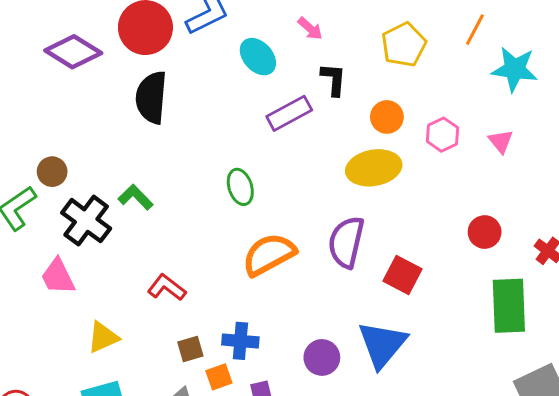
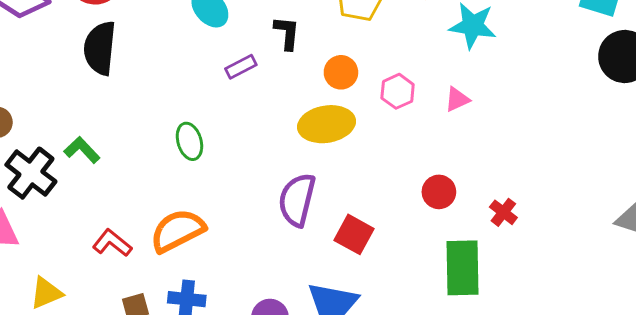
purple rectangle: (289, 113) -> (241, 67), size x0.7
pink triangle: (501, 141) -> (457, 99), turned 44
orange semicircle: (269, 254) -> (177, 231), moved

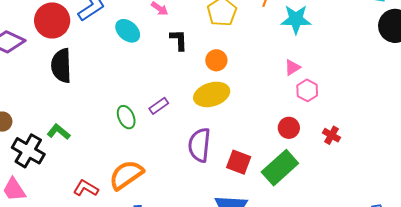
purple rectangle: (241, 67) -> (159, 106), moved
pink hexagon: (398, 91) -> (307, 90), moved
green rectangle: (463, 268) -> (280, 168), moved, turned 57

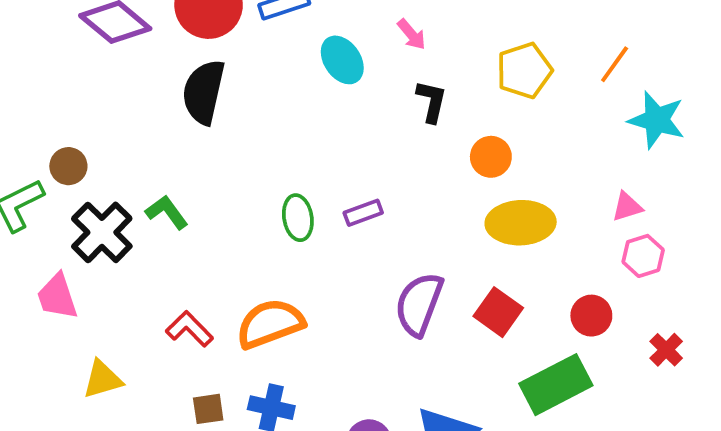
yellow ellipse: (212, 94) -> (521, 223), moved
red square: (239, 162) -> (498, 312), moved

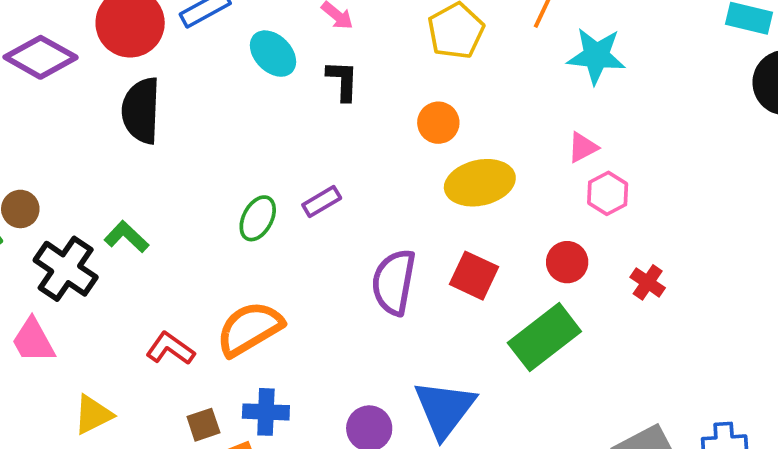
black L-shape: (432, 101) -> (343, 81), moved
green ellipse: (298, 218) -> (258, 218), turned 48

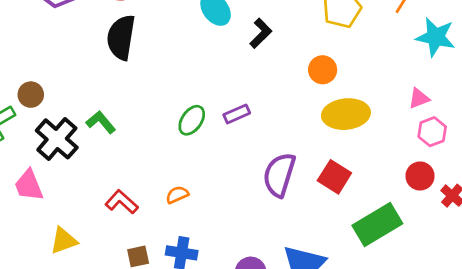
black L-shape: (343, 81) -> (261, 33), turned 36
red circle: (567, 262) -> (420, 176), moved
orange semicircle: (249, 329) -> (177, 195), size x0.5

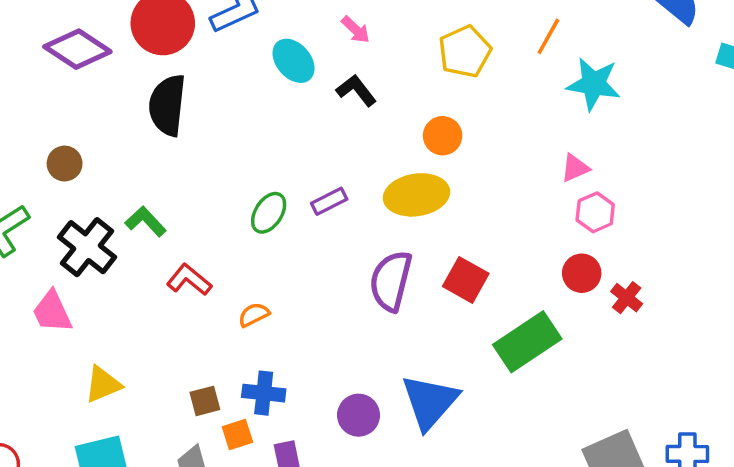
black L-shape: (261, 33) -> (356, 90), turned -80
brown circle: (31, 95) -> (65, 164), moved
yellow ellipse: (346, 114) -> (417, 195), moved
red L-shape: (122, 202) -> (189, 280), moved

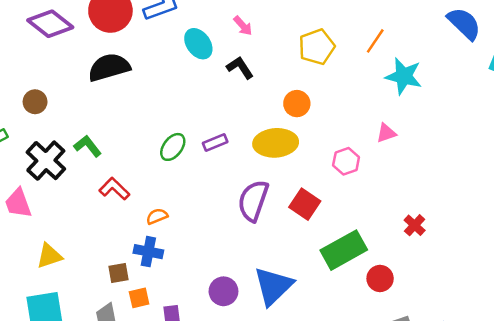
black semicircle: (167, 105) -> (109, 67), turned 63
pink hexagon: (595, 212) -> (346, 161), moved
red circle: (582, 273) -> (380, 278), moved
blue cross: (264, 393) -> (148, 252), moved

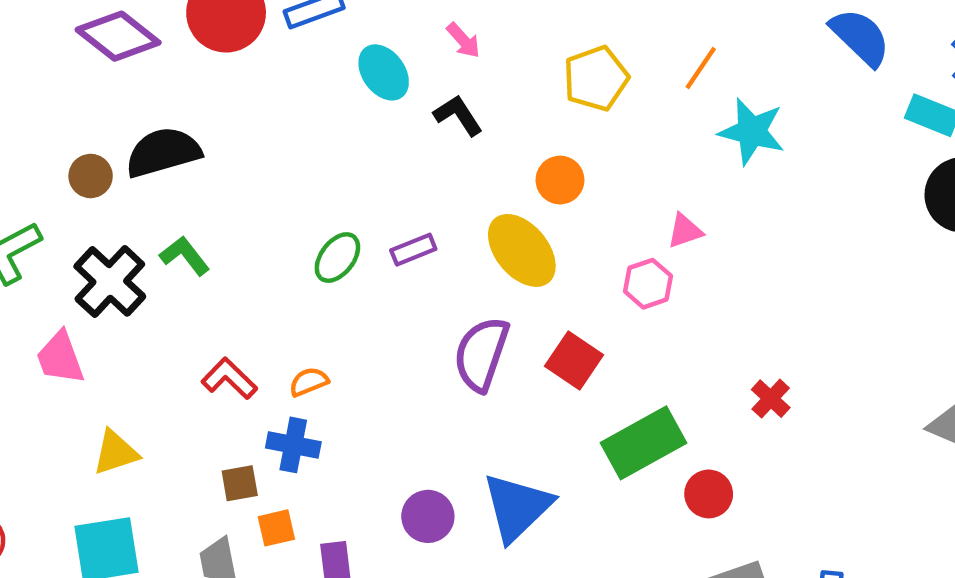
black semicircle: (109, 67) -> (163, 152), moved
pink triangle: (386, 133) -> (685, 231), moved
yellow ellipse: (276, 143) -> (522, 250), turned 54
red L-shape: (114, 189) -> (229, 378), moved

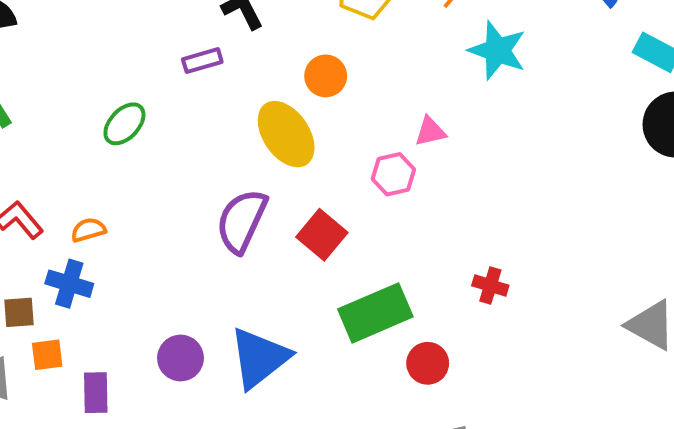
purple rectangle: (413, 250) -> (202, 61), moved
red cross: (771, 399) -> (490, 286), turned -32

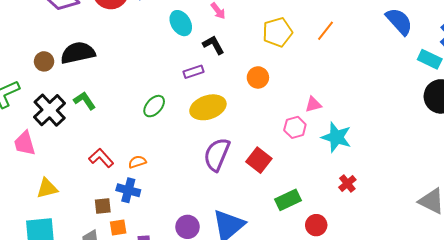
cyan star: (497, 50) -> (336, 137), moved
yellow ellipse: (286, 134) -> (208, 107), moved, turned -72
red cross: (490, 286) -> (347, 184), turned 36
green rectangle: (375, 313) -> (288, 200), size x0.7

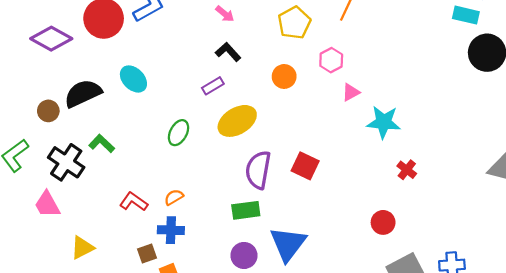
cyan ellipse: (181, 23) -> (133, 79), moved
pink hexagon: (295, 127) -> (331, 60), moved
green rectangle: (288, 200) -> (246, 210), moved, turned 30

